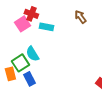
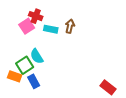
brown arrow: (80, 17) -> (70, 26), moved, turned 48
orange rectangle: (10, 74) -> (15, 76), turned -56

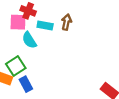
pink square: (27, 26) -> (18, 22), turned 35
cyan semicircle: (37, 56) -> (29, 40), moved

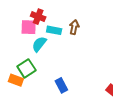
cyan semicircle: (29, 40) -> (39, 44), turned 70
blue rectangle: (26, 84) -> (61, 85), moved

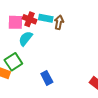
red cross: (38, 17) -> (30, 19), moved
cyan rectangle: (54, 30) -> (46, 18), moved

